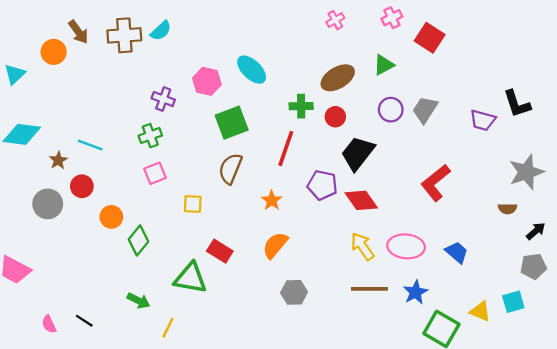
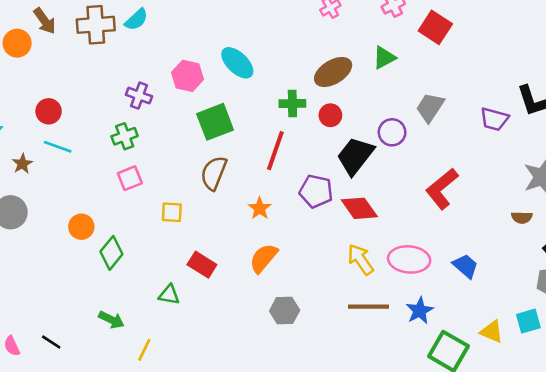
purple circle: (391, 110) -> (392, 132), moved
red circle: (82, 186) -> (49, 111), moved
green triangle: (190, 278) -> (169, 295), size x0.6

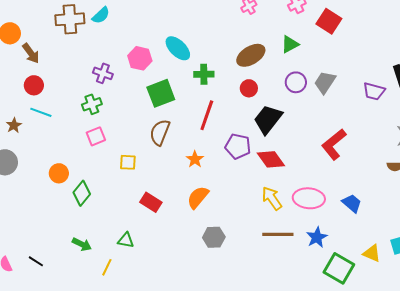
brown arrow: (45, 21) -> (31, 53), moved
green cross: (292, 103) -> (204, 74), moved
purple circle: (392, 132) -> (296, 82), moved
green triangle: (169, 295) -> (126, 240), moved

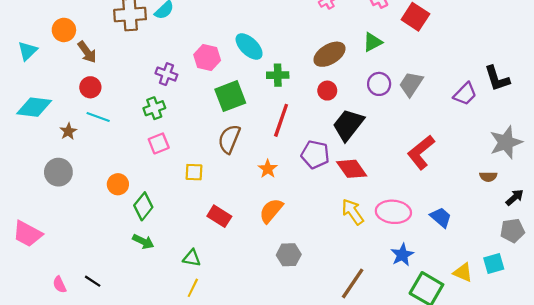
purple trapezoid: (374, 91) -> (465, 94), turned -60
brown line: (278, 234) -> (353, 283), moved, turned -56
green arrow: (82, 244) -> (143, 242), moved
yellow line: (107, 267) -> (193, 288), moved

